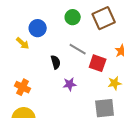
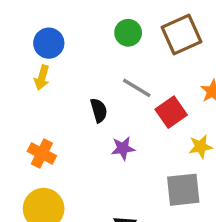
blue circle: (38, 28) -> (49, 43), moved
yellow arrow: (23, 43) -> (42, 78), turned 64
red square: (98, 63) -> (171, 112), turned 36

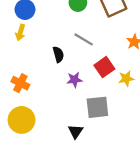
red square: (171, 112) -> (104, 67), moved
gray square: (183, 190) -> (97, 107), moved

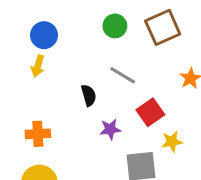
yellow star: (126, 79) -> (172, 142), moved
orange cross: (20, 83) -> (38, 134), turned -30

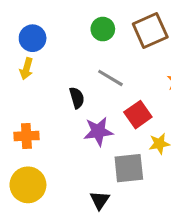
purple star: (110, 129) -> (98, 131), size x1.4

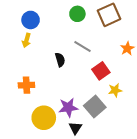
purple star: (98, 131) -> (68, 108), moved
gray square: (129, 168) -> (95, 107), turned -35
yellow circle: (28, 185) -> (44, 118), moved

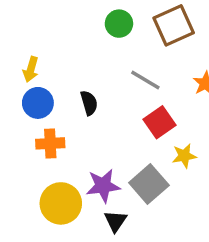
blue circle: (31, 20) -> (38, 103), moved
gray line: (82, 46) -> (145, 80), moved
orange cross: (26, 85) -> (50, 143), moved

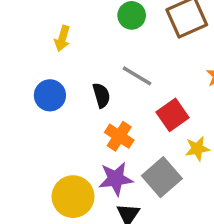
yellow arrow: (31, 69) -> (62, 38), moved
gray line: (145, 80) -> (137, 76), moved
orange cross: (50, 143) -> (119, 136), moved, turned 36

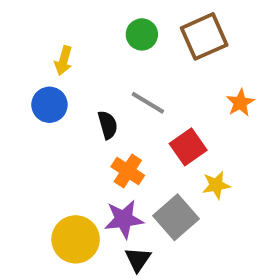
blue circle: (50, 95) -> (49, 105), moved

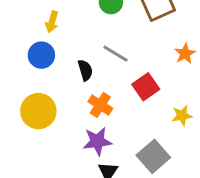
yellow star: (216, 185) -> (182, 116), moved
gray square: (176, 217) -> (153, 156), moved
yellow circle: (76, 239) -> (38, 111), moved

